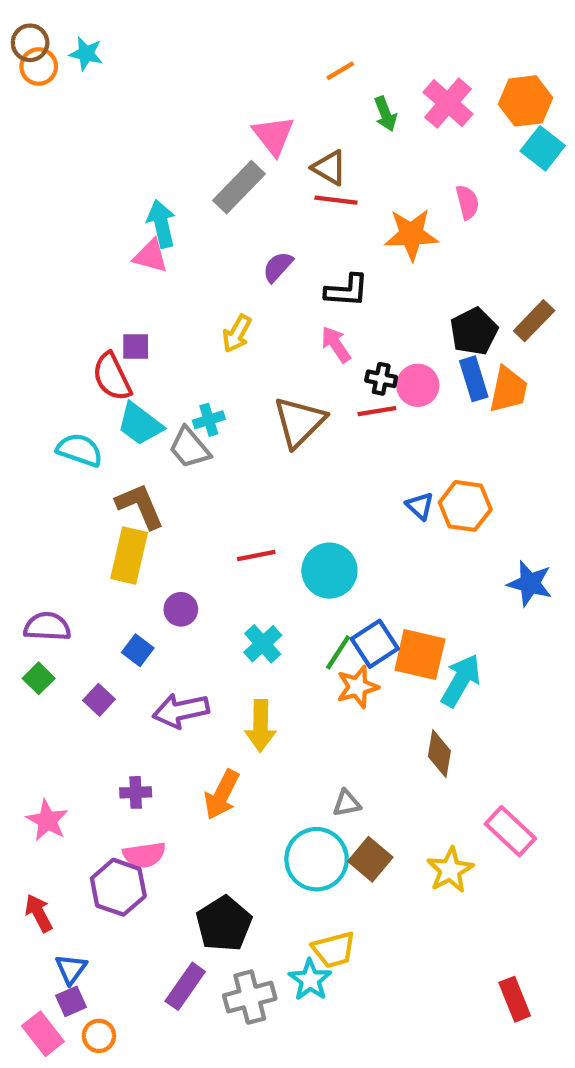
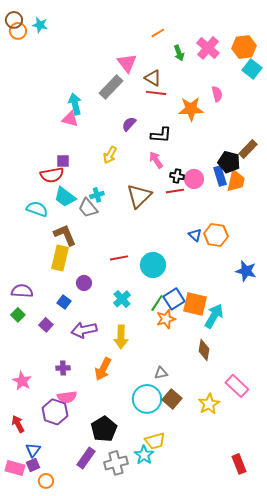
black pentagon: (474, 331) -> (229, 162), moved, turned -30
red semicircle: (112, 377) -> (52, 175), turned -75
pink rectangle: (43, 1034) -> (15, 468), moved, turned -36

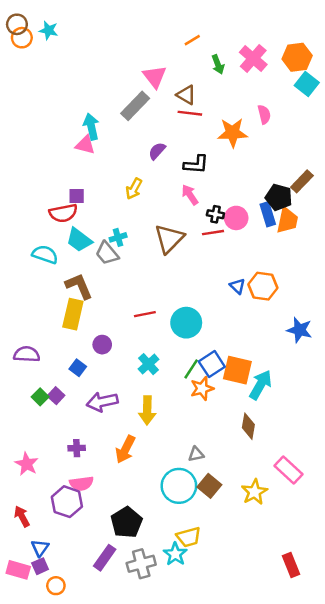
green square: (18, 315) -> (40, 397), moved

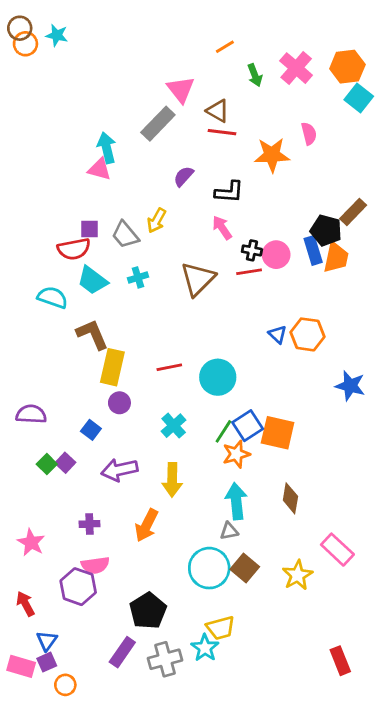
gray trapezoid: (107, 253) -> (125, 235), moved
yellow rectangle: (73, 314) -> (112, 367), moved
cyan arrow: (261, 385) -> (236, 501), moved, turned -36

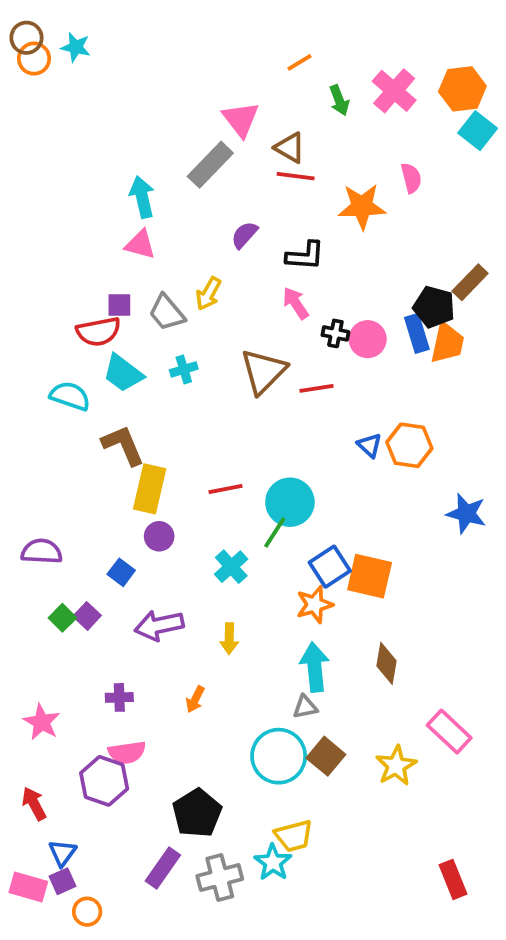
pink triangle: (100, 169) -> (140, 244), moved
red line: (249, 272) -> (316, 388), moved
green line: (223, 431) -> (275, 533), moved
yellow arrow: (172, 480) -> (229, 639), size x0.7
orange arrow: (147, 525) -> (195, 699), size x0.6

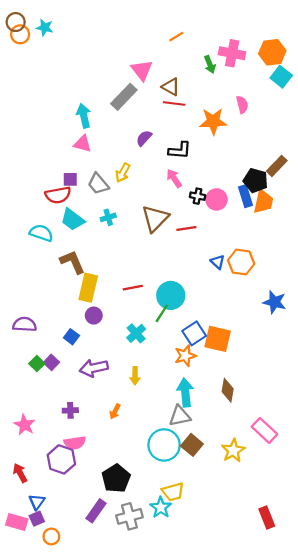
pink cross: (394, 91) -> (232, 53), turned -30
green arrow: (339, 100) -> (210, 64), moved
gray triangle: (305, 707) -> (180, 416), size x1.5

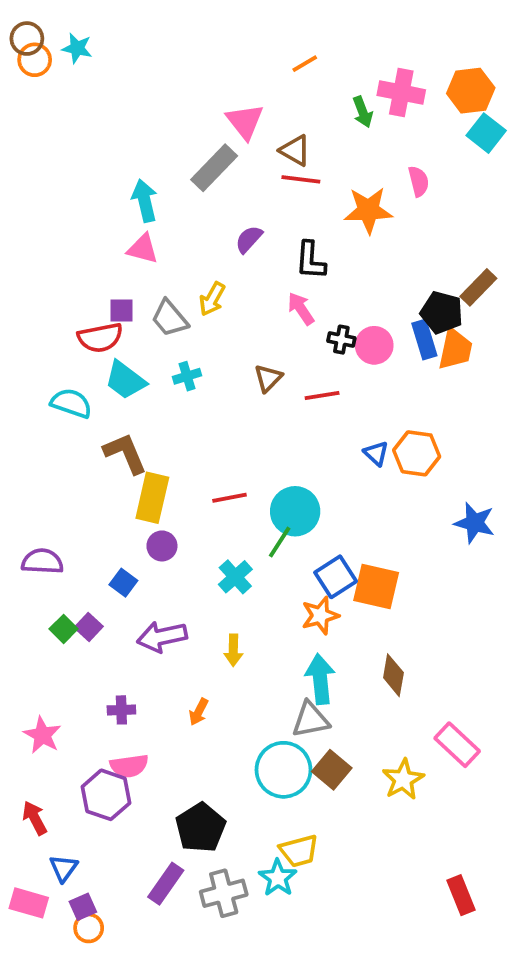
black L-shape: (180, 150) -> (311, 260), turned 90
brown triangle: (155, 218) -> (268, 378), size x0.6
purple square: (37, 519) -> (83, 907), moved

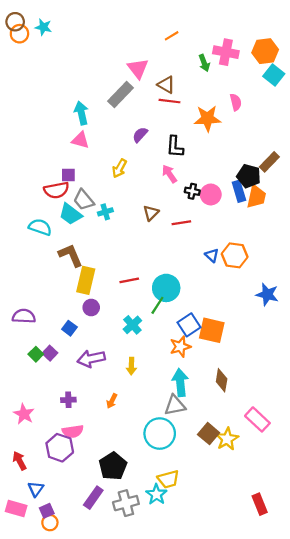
gray trapezoid: (170, 318) -> (84, 200), moved
brown square: (332, 770) -> (209, 434), moved

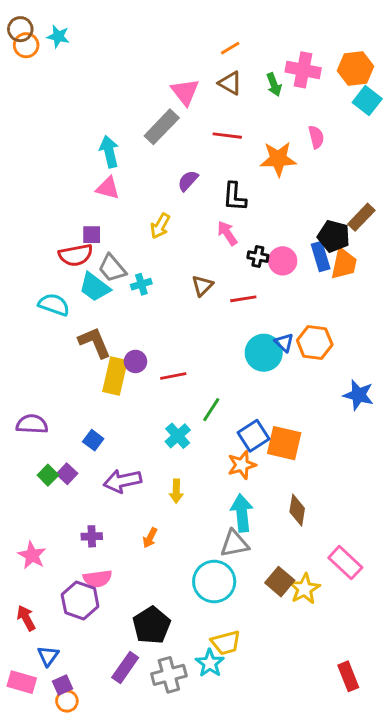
brown triangle: (166, 85) -> (230, 83), moved
cyan circle: (166, 288) -> (264, 353), moved
purple circle: (91, 307) -> (135, 361), moved

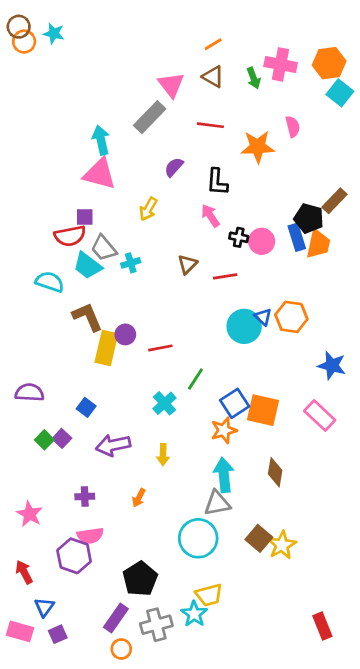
pink triangle: (108, 188) -> (100, 174), size x1.5
pink rectangle: (345, 563) -> (320, 415), moved
orange circle: (67, 701) -> (121, 649), moved

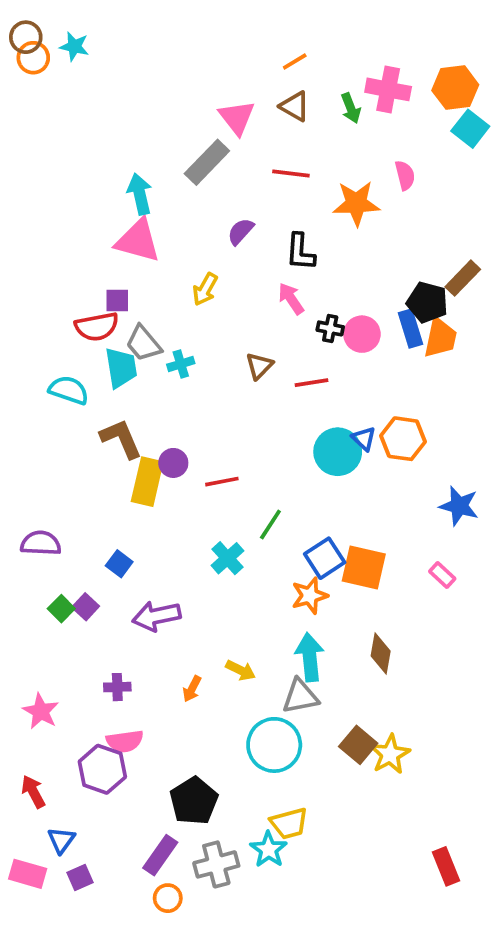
cyan trapezoid: (88, 266) -> (121, 368), turned -136
pink rectangle: (320, 415) -> (442, 575), size x0.6
yellow arrow: (163, 455) -> (241, 670), moved, turned -65

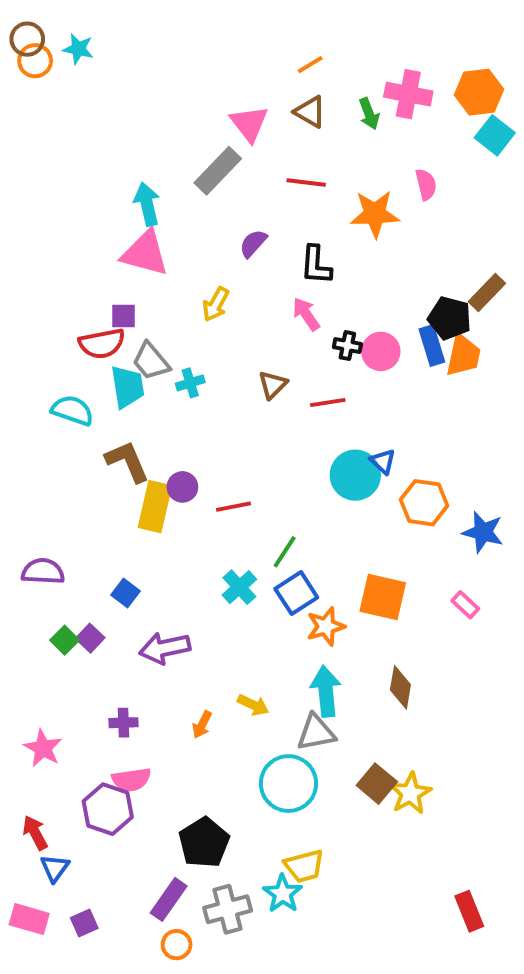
orange hexagon: (403, 439) -> (424, 503), moved
blue square: (325, 558) -> (296, 593), moved
blue triangle: (61, 840) -> (55, 868), moved

